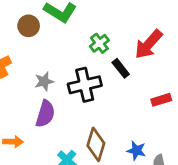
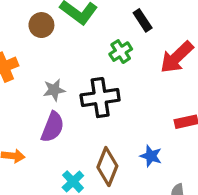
black rectangle: (121, 68) -> (143, 20), moved
blue star: (136, 151) -> (151, 156), moved

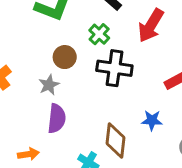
brown circle: (41, 25) -> (65, 57), moved
black cross: (100, 98) -> (114, 68), moved, turned 32

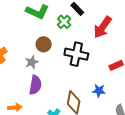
green cross: (99, 34) -> (64, 22), moved

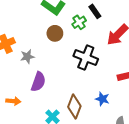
brown circle: (44, 44) -> (55, 33), moved
gray star: (32, 62) -> (27, 57), moved

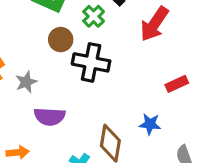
black cross: (86, 58) -> (91, 62), moved
purple semicircle: (38, 82) -> (50, 116), turned 84

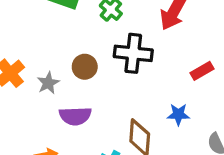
brown circle: (61, 40) -> (85, 67), moved
black cross: (91, 62) -> (133, 53), moved

